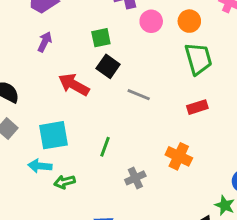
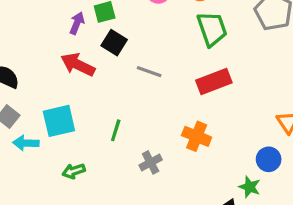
purple arrow: (45, 42) -> (77, 23), moved
red rectangle: (197, 107) -> (214, 82), size x1.5
cyan arrow: (40, 166) -> (26, 143), moved

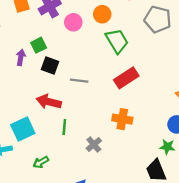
red arrow: (78, 65) -> (49, 102), moved

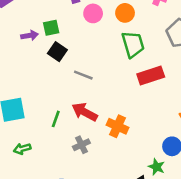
purple arrow: (21, 57) -> (30, 35), turned 56
red rectangle: (126, 78) -> (151, 76), moved
red arrow: (49, 102) -> (85, 112), moved

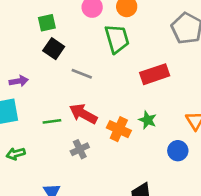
purple arrow: (30, 35) -> (19, 81), moved
green trapezoid: (133, 44) -> (117, 39), moved
green line: (56, 119) -> (52, 121), turned 63
green star: (157, 167) -> (148, 120), moved

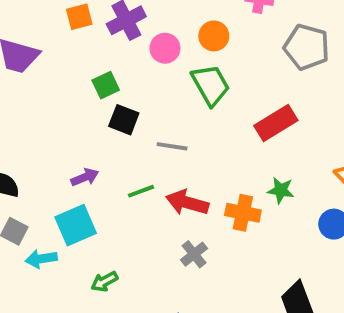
green line: (52, 121) -> (141, 191), moved

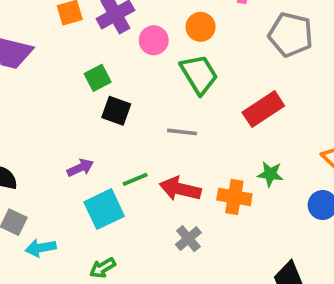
gray line: (172, 146) -> (182, 132), moved
cyan square: (76, 225) -> (104, 209), moved

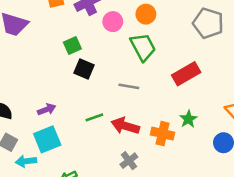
purple arrow: (80, 168) -> (47, 109), moved
green star: (270, 174) -> (188, 119), turned 30
cyan square: (104, 209) -> (47, 139), moved

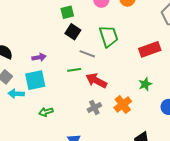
green trapezoid: (143, 47) -> (109, 36), moved
gray line: (129, 86) -> (87, 54), moved
orange cross: (163, 134) -> (123, 105), moved, turned 30

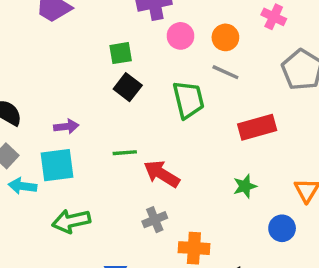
gray line: (87, 54) -> (225, 72), moved
orange cross: (123, 105) -> (194, 248), moved, turned 36
green arrow: (46, 112) -> (71, 221), size x1.5

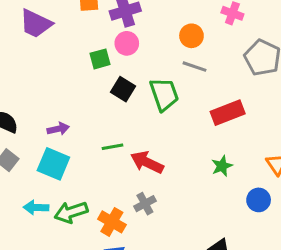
pink circle: (180, 36) -> (127, 43), moved
black square: (128, 87) -> (123, 89), moved
cyan square: (57, 165) -> (53, 164), turned 36
cyan arrow: (23, 186) -> (36, 207), moved
orange cross: (194, 248) -> (112, 222), moved, turned 32

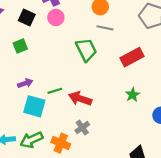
green square: (100, 59) -> (20, 46), moved
black square: (123, 89) -> (27, 17), moved
purple arrow: (58, 129) -> (25, 83), moved
cyan square: (53, 164) -> (34, 106), moved

